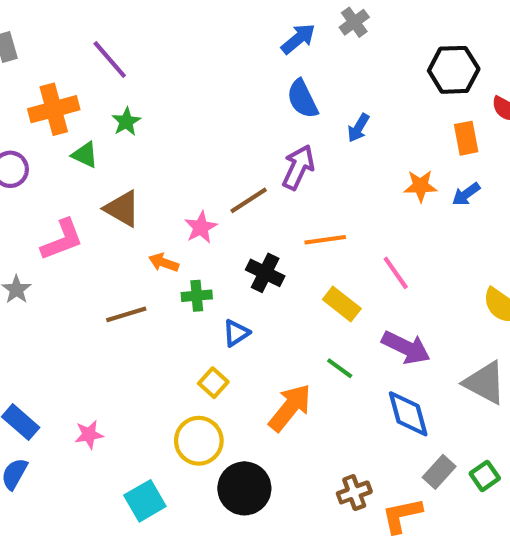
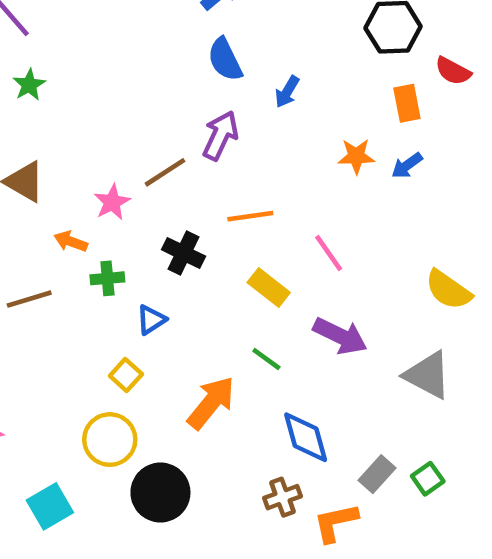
blue diamond: (408, 414) -> (306, 437), moved

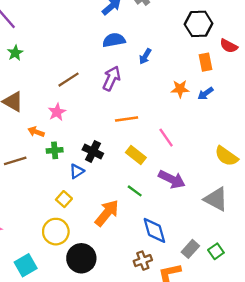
blue semicircle: (225, 59) -> (114, 40), turned 105
brown line: (165, 172) -> (69, 80), moved
black cross: (183, 253) -> (93, 152), moved

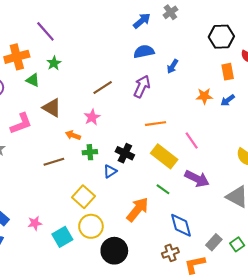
yellow rectangle: (136, 155) -> (164, 156), size x1.4
yellow square: (64, 199) -> (84, 197), moved, size x1.5
cyan square: (26, 265) -> (62, 237), moved

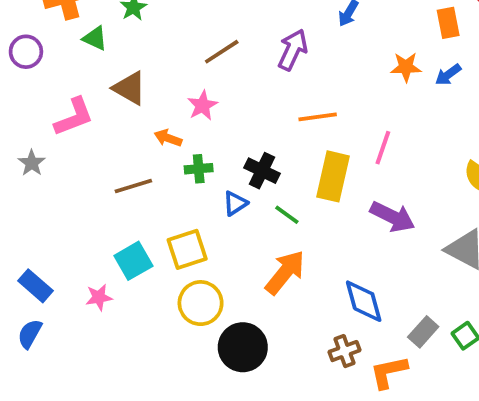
pink line: (192, 141) -> (383, 148), turned 54
yellow rectangle: (164, 156) -> (333, 176), turned 65
green line: (163, 189) -> (287, 215), moved
yellow square: (84, 197) -> (187, 249), turned 30
cyan square: (62, 237) -> (133, 261), moved

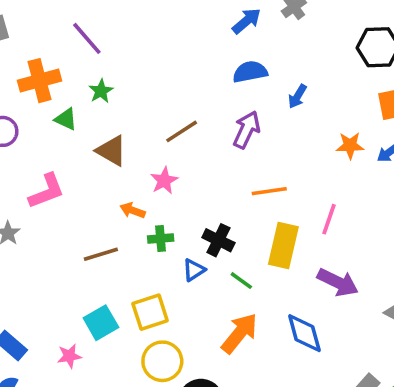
brown triangle: (130, 88) -> (111, 151), moved
blue diamond: (364, 301) -> (304, 333), moved

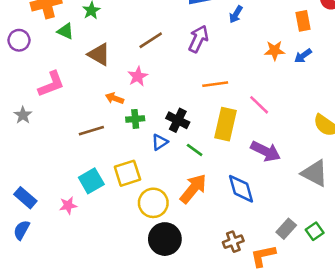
pink line: (329, 219) -> (259, 105), turned -65
yellow circle: (162, 361) -> (153, 203), moved

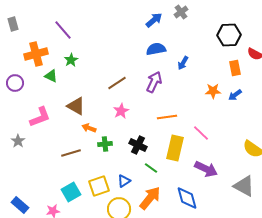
brown triangle: (99, 54) -> (76, 106), moved
pink star: (138, 76) -> (121, 111), moved
blue triangle: (160, 142) -> (124, 181), moved

